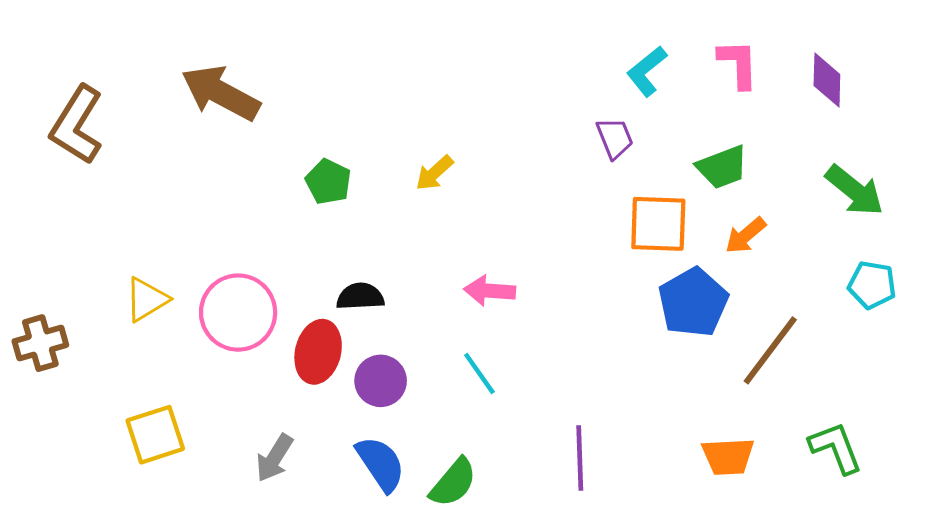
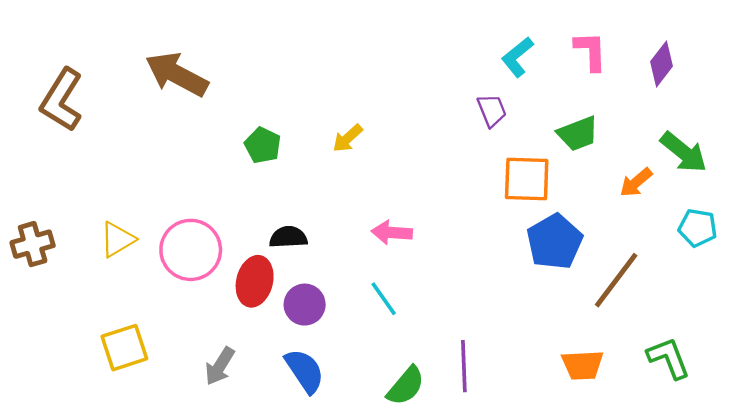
purple diamond: (827, 80) -> (662, 64), turned 36
orange arrow: (746, 235) -> (636, 182), moved
brown cross: (40, 343) -> (33, 244), moved
green semicircle: (453, 483) -> (406, 386), moved

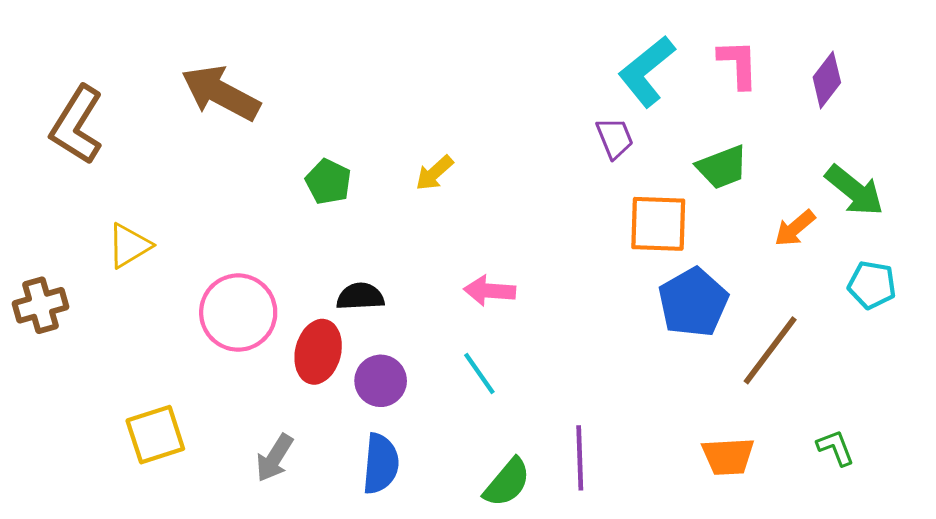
cyan L-shape: (517, 57) -> (647, 71), size x1.4
yellow triangle: (117, 239) -> (129, 246), moved
green L-shape: (668, 358) -> (836, 448), size x0.7
blue semicircle: (305, 371) -> (381, 464), turned 39

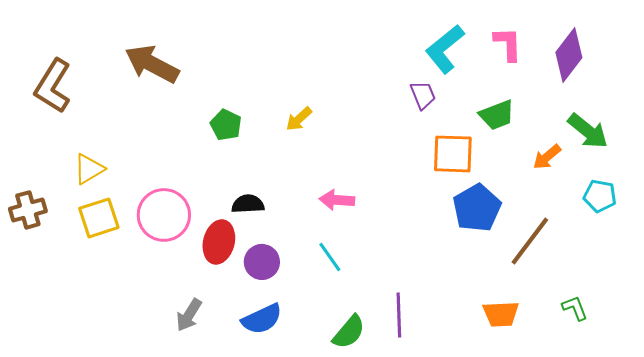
purple diamond: (827, 80) -> (569, 55), size x1.4
yellow square: (155, 435) -> (99, 218), moved
blue semicircle: (381, 464) -> (262, 319), turned 60

